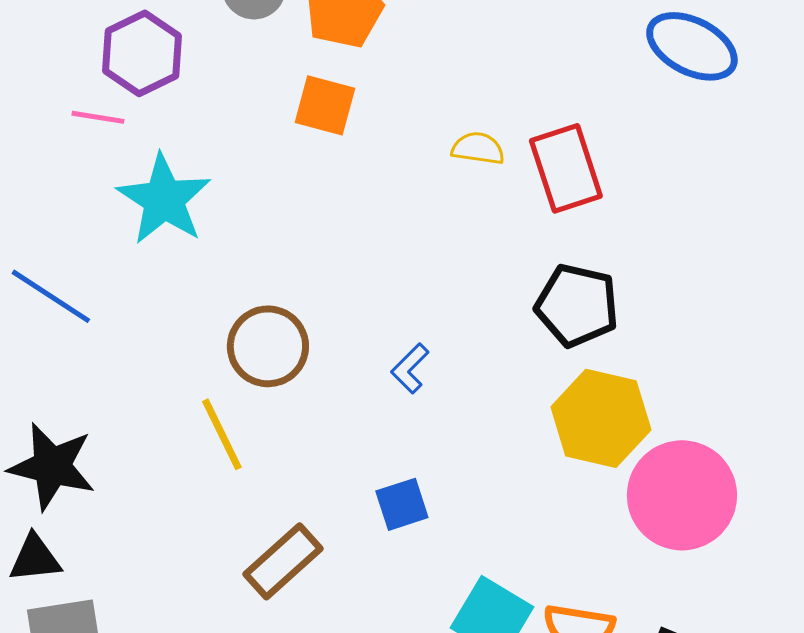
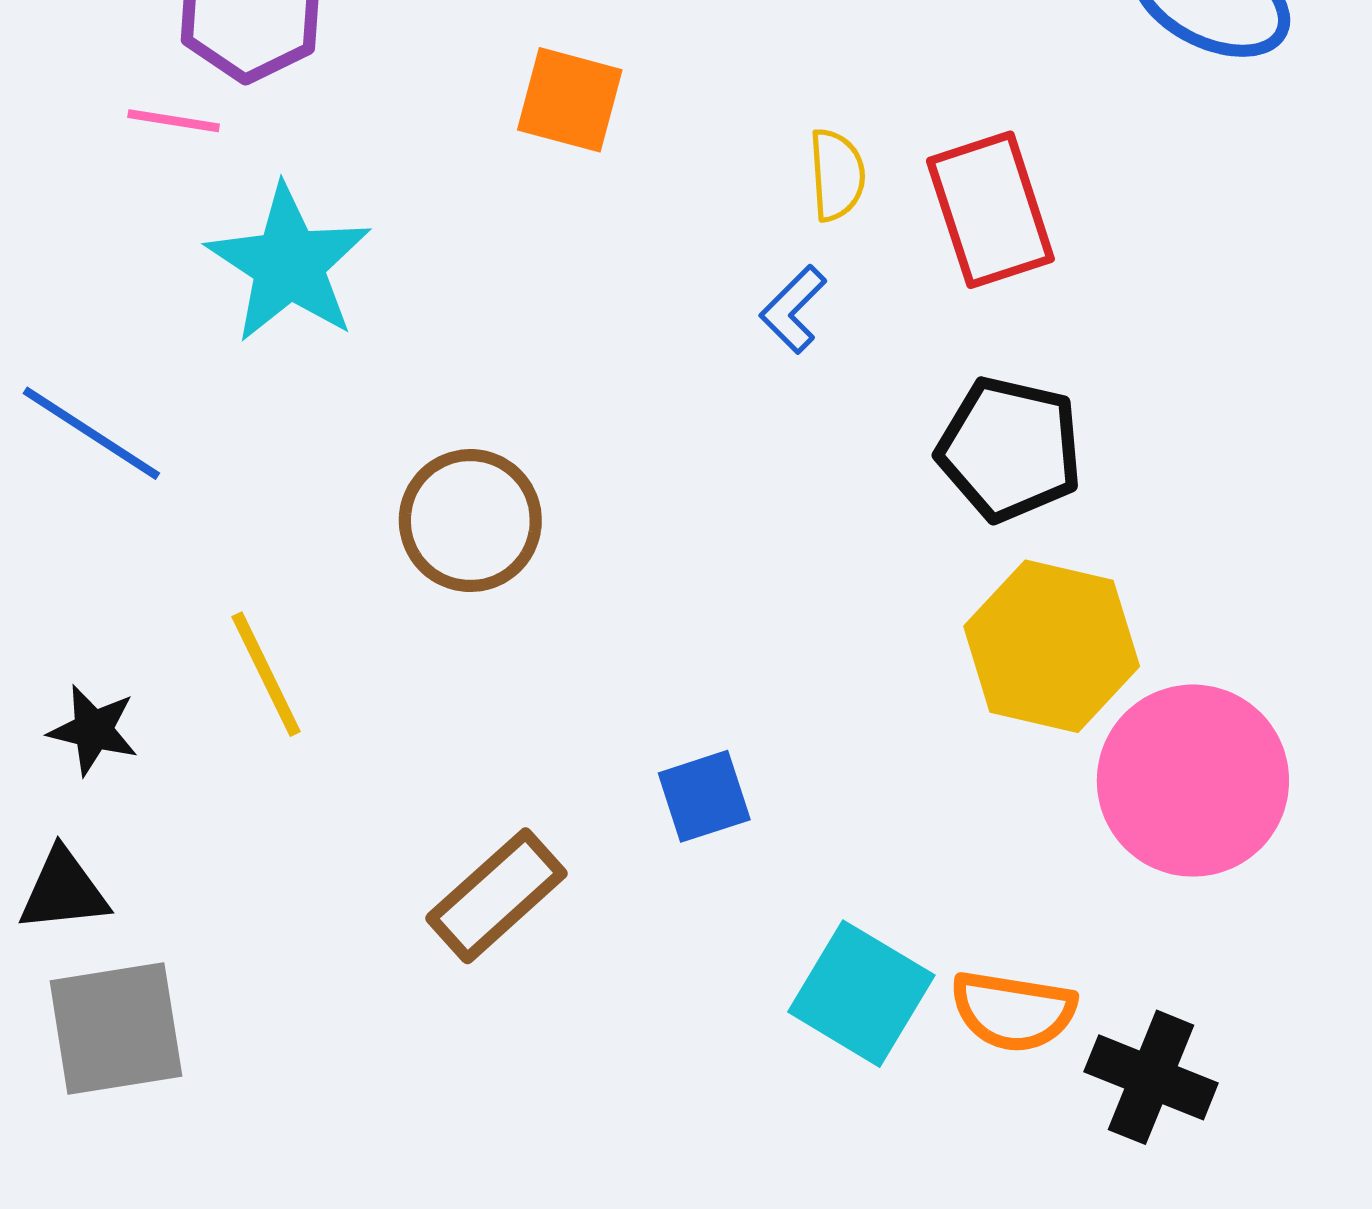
yellow semicircle: (478, 148) -> (837, 175), turned 78
blue L-shape: (410, 368) -> (793, 309), moved
yellow line: (222, 434) -> (266, 674), moved
black star: (52, 466) -> (93, 730), size x0.6

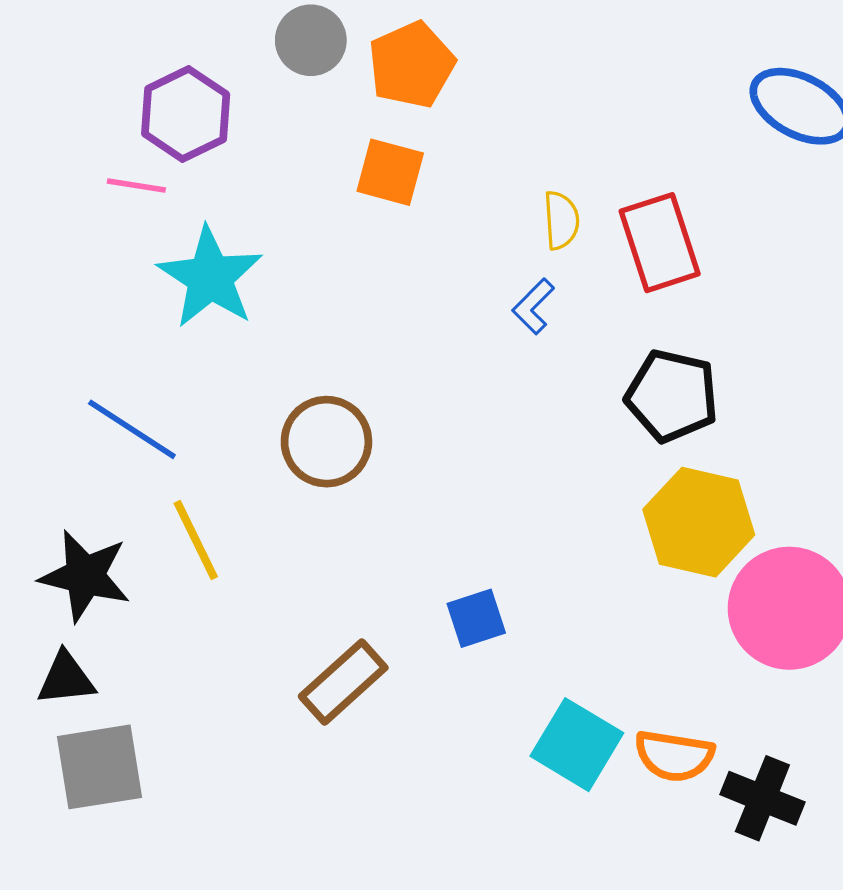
blue line: (91, 433) -> (132, 429), moved
black star: (93, 730) -> (85, 576), size x1.6

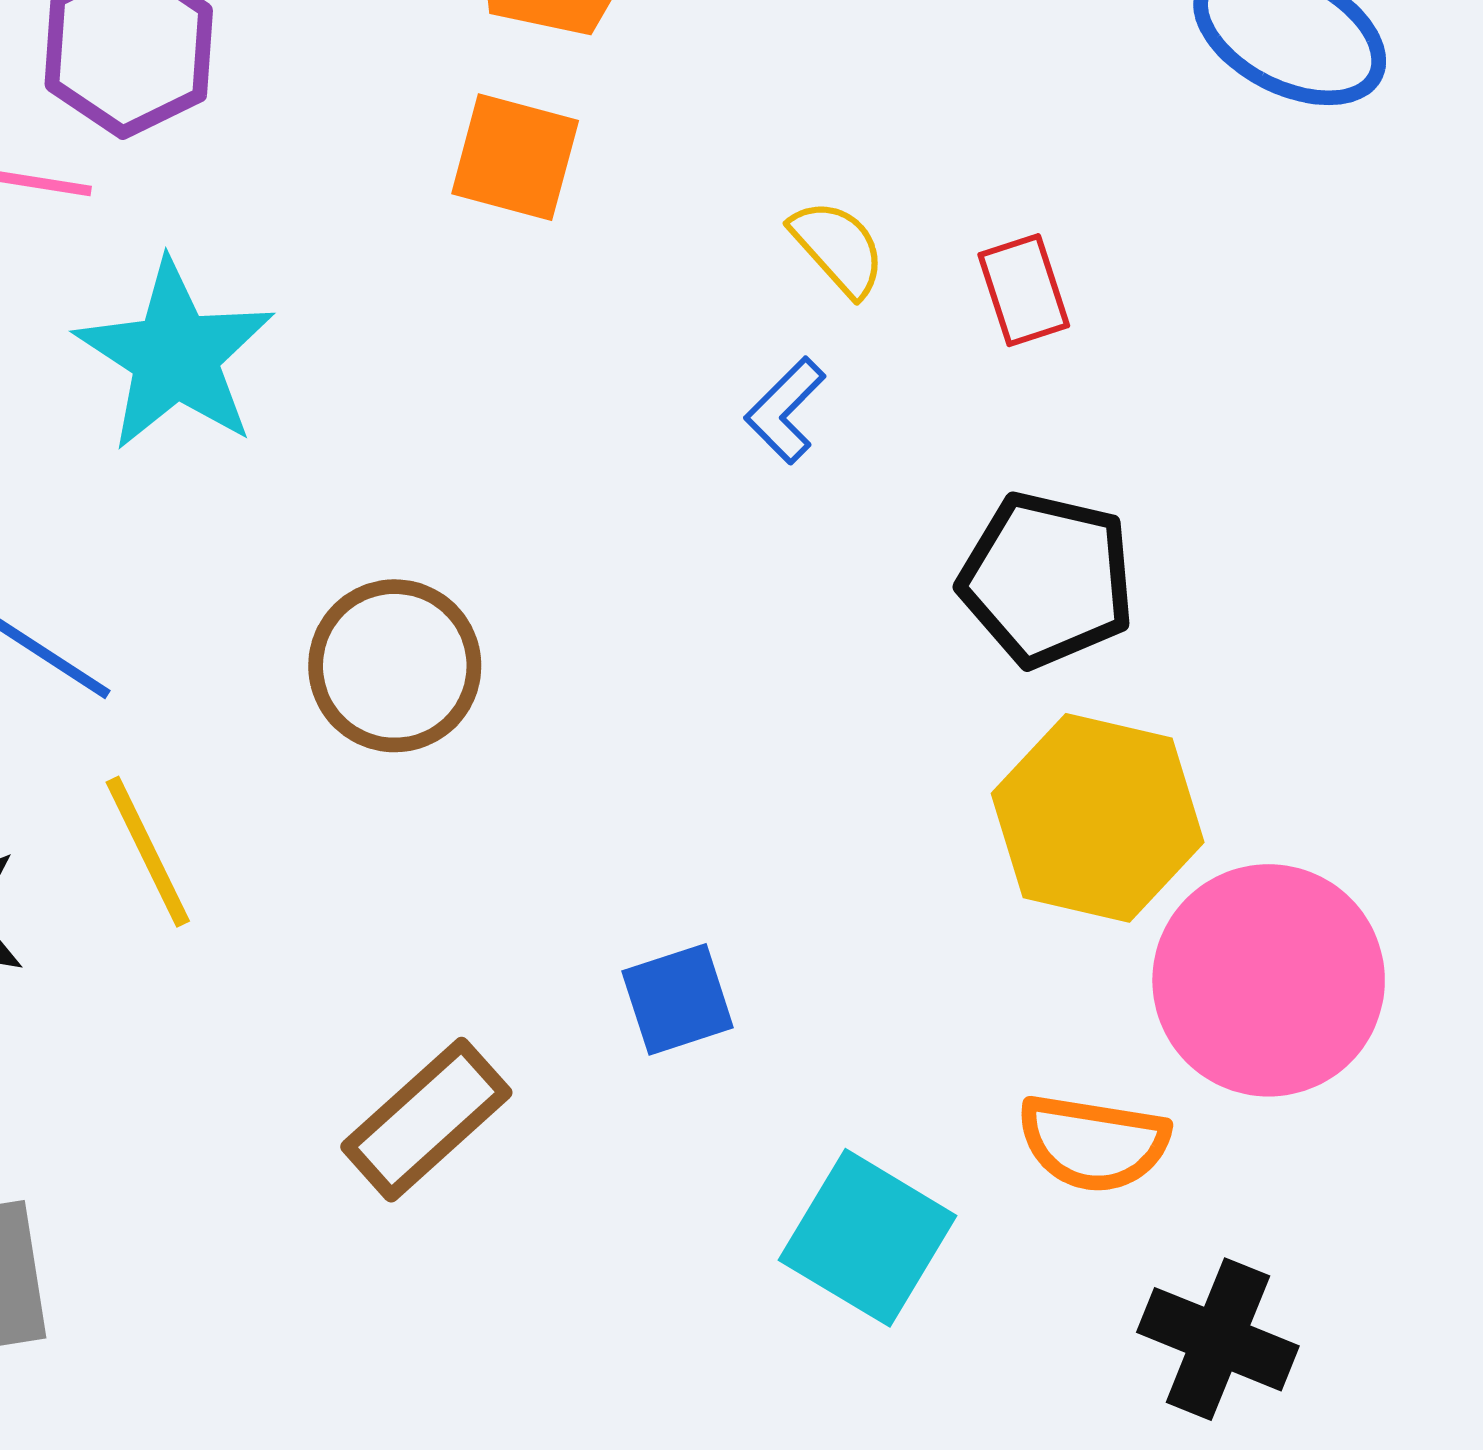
yellow semicircle: (561, 220) -> (838, 248), turned -38
red rectangle: (660, 243) -> (1024, 290), size x0.6
orange semicircle: (674, 756) -> (1093, 1143), moved

